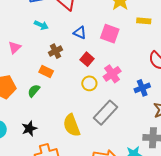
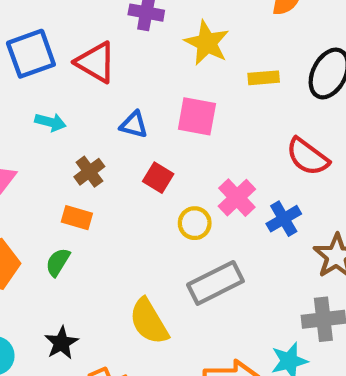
pink cross: (112, 74) -> (237, 198), moved
yellow circle: (89, 83) -> (195, 223), moved
gray rectangle: (106, 113) -> (215, 283), turned 30

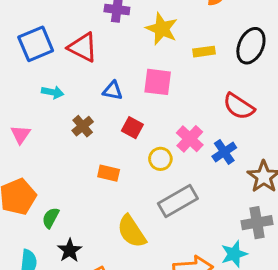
orange rectangle: (77, 218) -> (109, 173), moved
green semicircle: (58, 262) -> (51, 218), moved

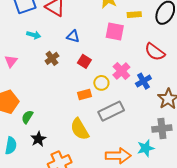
pink square: (158, 82) -> (115, 31), moved
orange rectangle: (109, 173) -> (84, 95), moved, turned -32

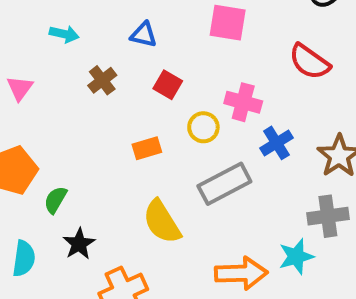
pink cross: (121, 71) -> (243, 102), turned -30
blue cross: (143, 81) -> (276, 143), moved
orange rectangle: (84, 95) -> (147, 148), moved

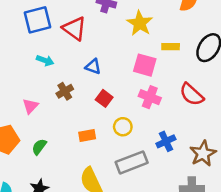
pink triangle: (20, 88) -> (30, 106), moved
pink cross: (243, 102) -> (150, 97), moved
green semicircle: (55, 200) -> (39, 147), moved

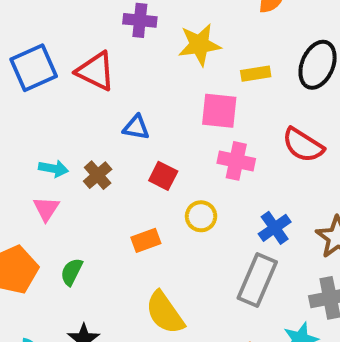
yellow star: (140, 23) -> (199, 45), turned -30
cyan arrow: (45, 61) -> (53, 169), moved
gray rectangle: (132, 162) -> (257, 280), moved, turned -36

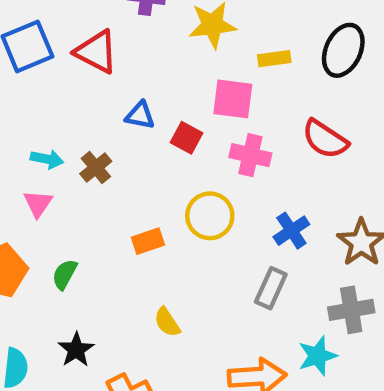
red square: (163, 176) -> (187, 138), moved
yellow circle: (201, 216) -> (210, 216), size x1.4
gray rectangle: (257, 280) -> (271, 288), size x0.7
yellow semicircle: (165, 313) -> (167, 322), size x0.6

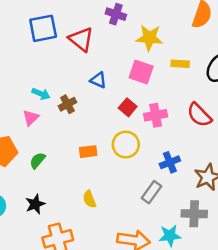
pink square: (233, 99) -> (141, 72), moved
red square: (187, 138) -> (128, 107), moved
pink cross: (250, 155) -> (156, 115), turned -35

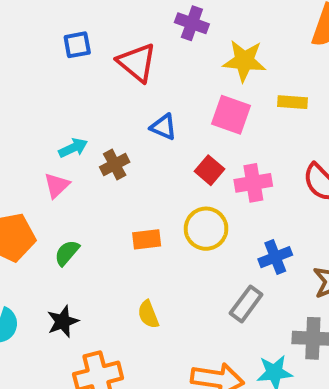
blue square: (43, 28) -> (77, 45), size x0.6
cyan arrow: (41, 94) -> (73, 148), turned -48

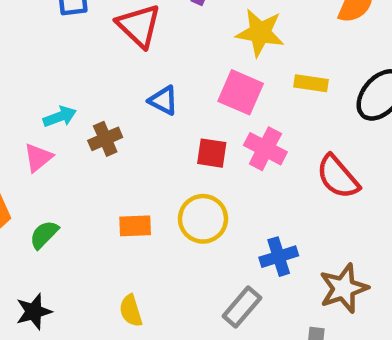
red square: (209, 170) -> (212, 153), turned -36
pink cross: (253, 183) -> (265, 149), moved, turned 33

